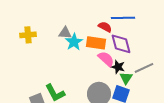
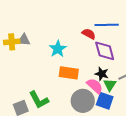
gray triangle: (65, 33) -> (24, 40), moved
orange rectangle: (96, 43) -> (69, 73), moved
pink semicircle: (106, 59) -> (95, 86), moved

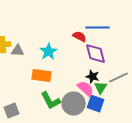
gray triangle: (24, 40) -> (18, 51), moved
orange rectangle: (69, 73) -> (42, 76), moved
green L-shape: (39, 100) -> (51, 101), moved

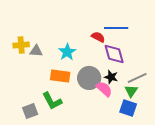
green triangle: (101, 88) -> (131, 91), moved
green L-shape: (51, 101) -> (52, 101), moved
gray circle: (74, 104) -> (89, 78), moved
blue square: (96, 104) -> (128, 108), moved

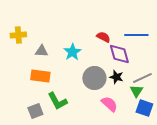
blue line: (116, 28) -> (136, 35), moved
yellow cross: (21, 45) -> (18, 35), moved
orange rectangle: (60, 76) -> (40, 76), moved
pink semicircle: (104, 89) -> (109, 104), moved
blue square: (128, 108) -> (144, 108), moved

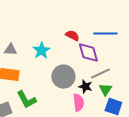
black star: (116, 77) -> (85, 87), moved
gray line: (142, 78) -> (100, 74), moved
pink semicircle: (109, 104) -> (78, 103), turned 42

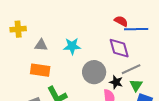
red semicircle: (72, 36) -> (121, 21), moved
cyan star: (41, 51) -> (72, 46), turned 30

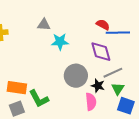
gray triangle: (41, 45) -> (44, 25), moved
cyan star: (72, 46) -> (60, 42), moved
orange rectangle: (40, 70) -> (17, 88), moved

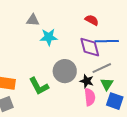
blue line: (118, 33) -> (107, 41), moved
green L-shape: (39, 99) -> (39, 86), moved
pink semicircle: (91, 102) -> (90, 97), moved

